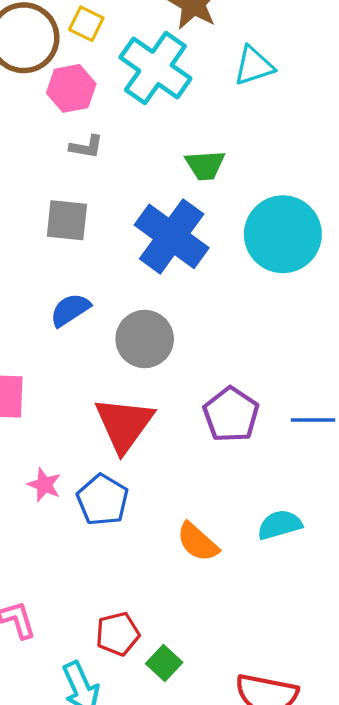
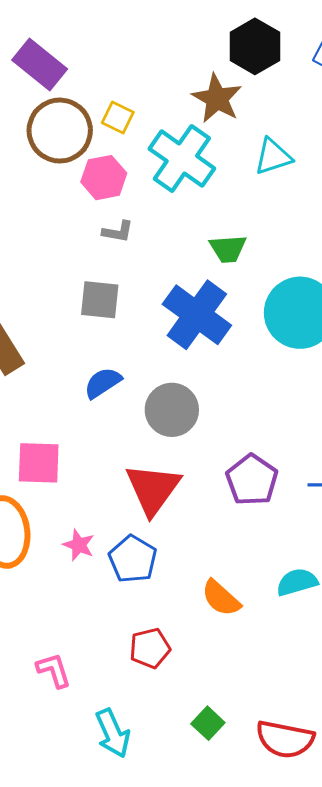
red pentagon: (118, 634) -> (150, 648), moved
green square: (164, 663) -> (208, 723), moved

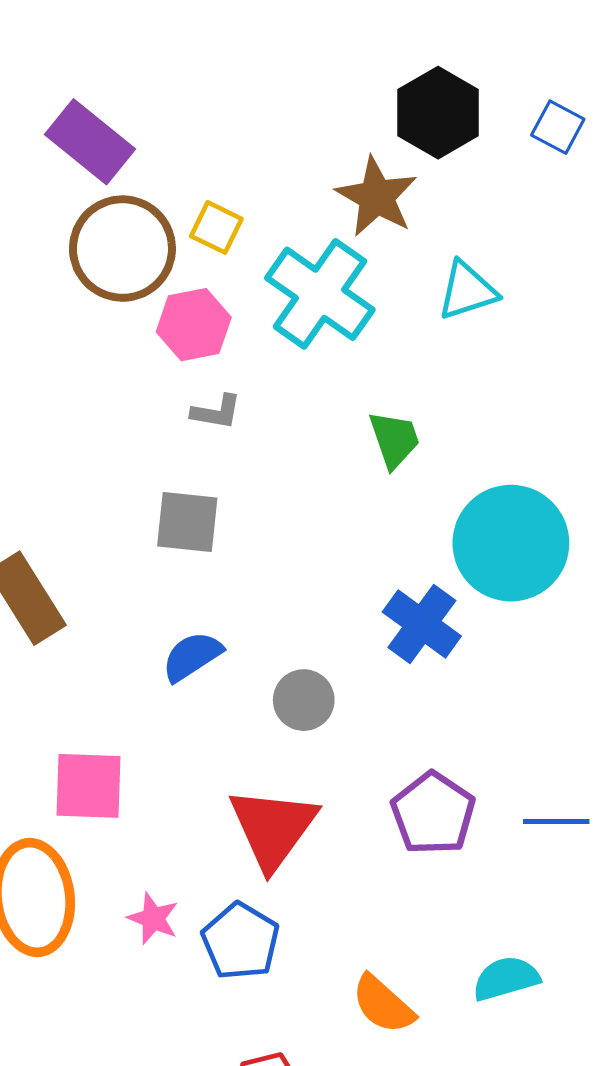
green trapezoid: (228, 249) -> (394, 440), turned -105
blue cross: (197, 315) -> (422, 624), moved, size x0.7
gray circle: (172, 410) -> (304, 700), size x0.7

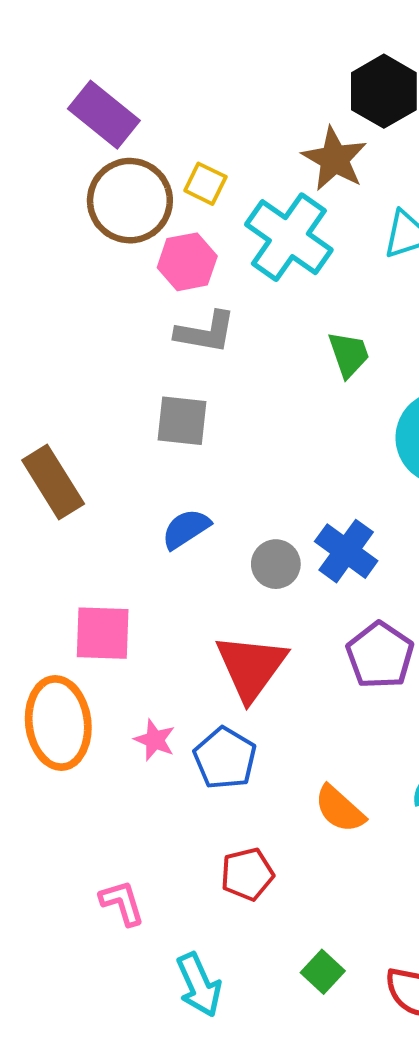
gray L-shape: (216, 412) -> (205, 332), size x1.5
blue cross: (422, 624) -> (346, 551), moved

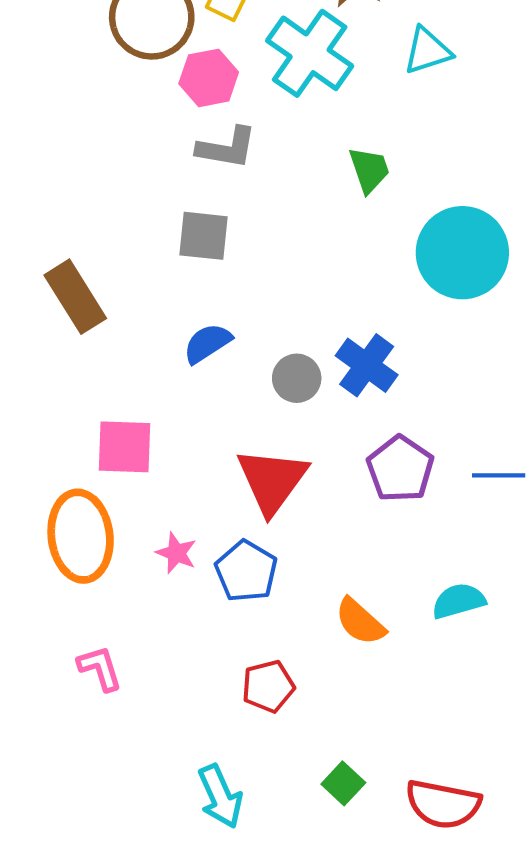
pink L-shape: (122, 903) -> (100, 668), moved

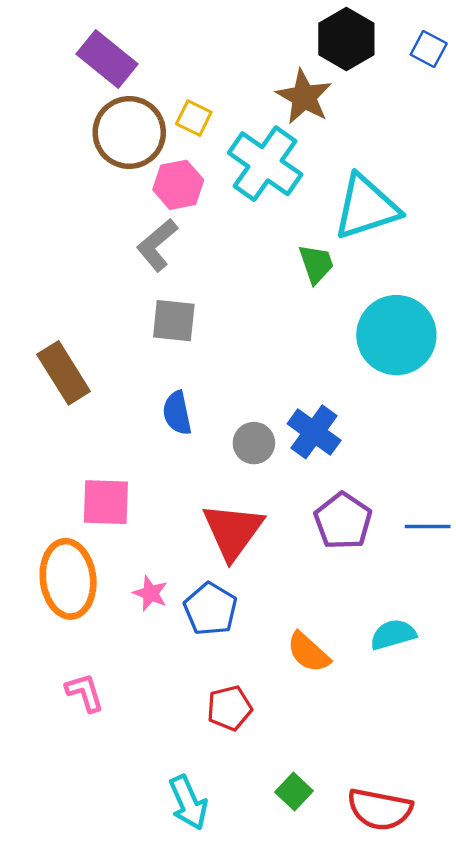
cyan triangle: (427, 51) -> (366, 207), moved, size x1.6
gray L-shape: (227, 148) -> (157, 245), moved, turned 130
blue semicircle: (207, 343) -> (177, 413), turned -69

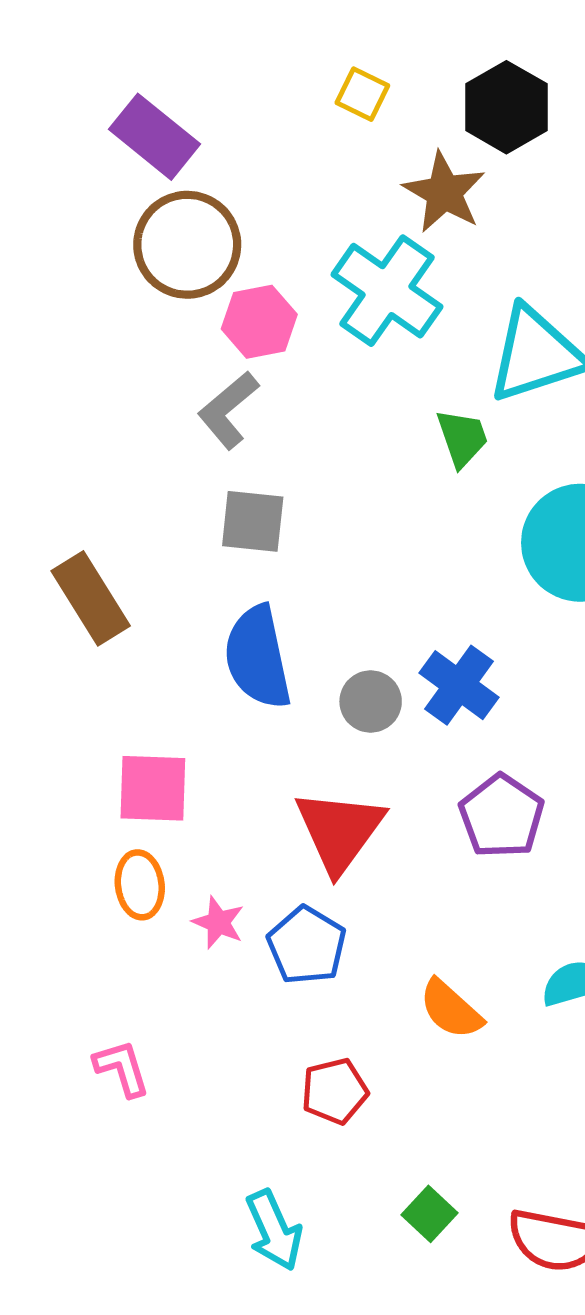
yellow square: (194, 118) -> (362, 94), moved
blue semicircle: (177, 413) -> (258, 657), size x1.6
orange ellipse: (68, 579) -> (140, 885), moved, size x0.6

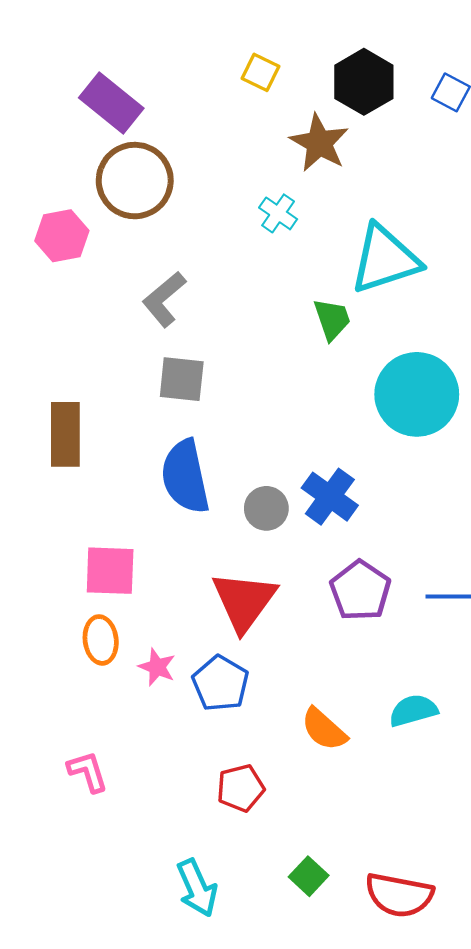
cyan cross: (387, 291) -> (278, 213), size x0.5
pink hexagon: (259, 322) -> (62, 236), moved
brown rectangle: (91, 598) -> (65, 434), turned 32

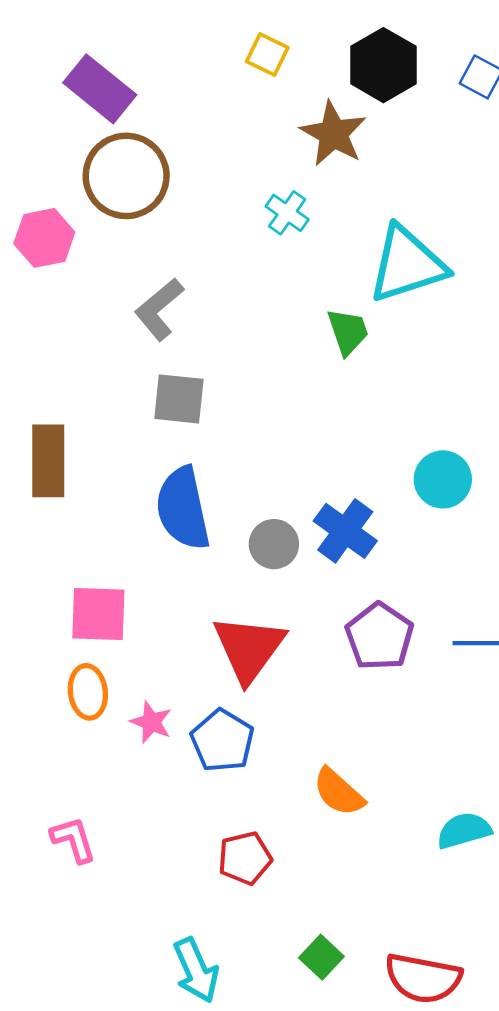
cyan circle: (417, 394) -> (443, 479), moved, size x0.6
cyan semicircle: (413, 710) -> (464, 830), moved

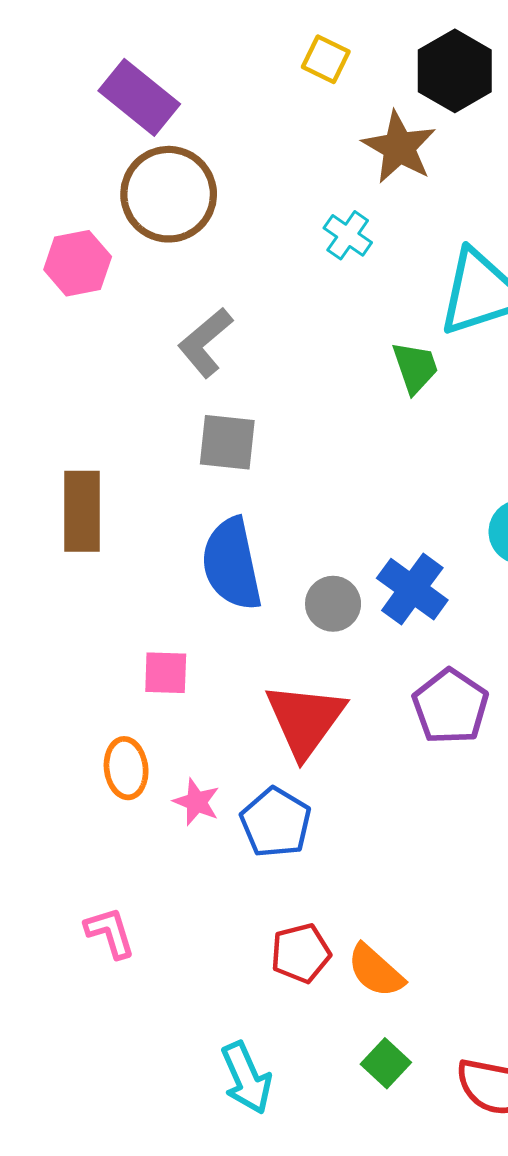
pink square: (98, 614) -> (166, 673), moved, size x0.7
orange semicircle: (339, 792) -> (376, 971), moved

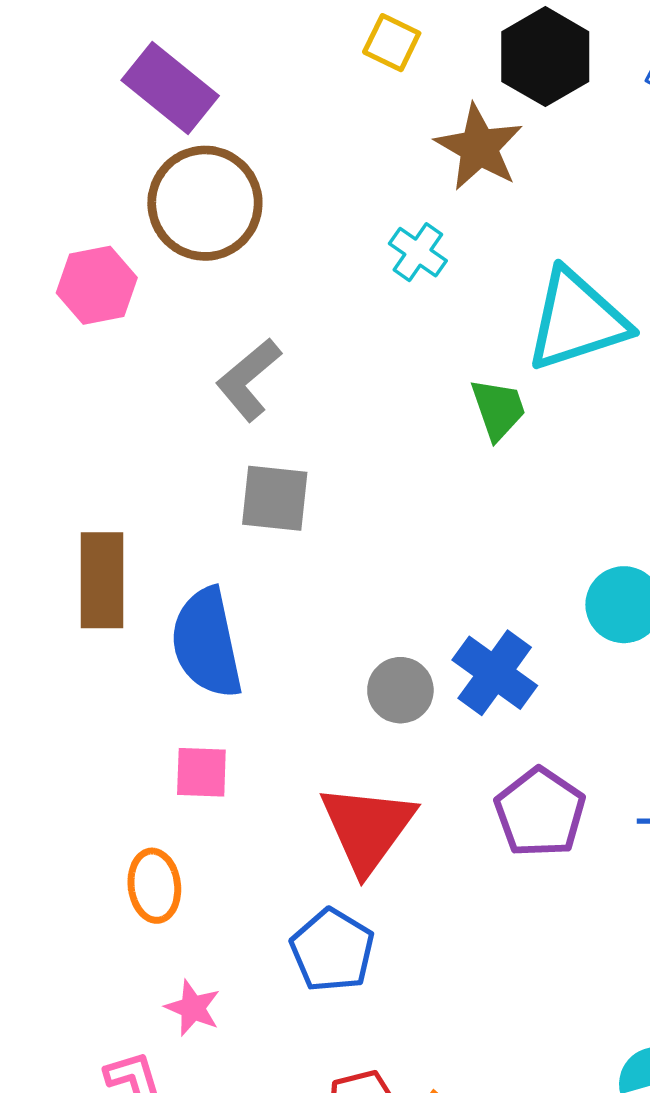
blue semicircle: (232, 564) -> (207, 643), moved
pink star: (197, 802) -> (193, 1008), moved

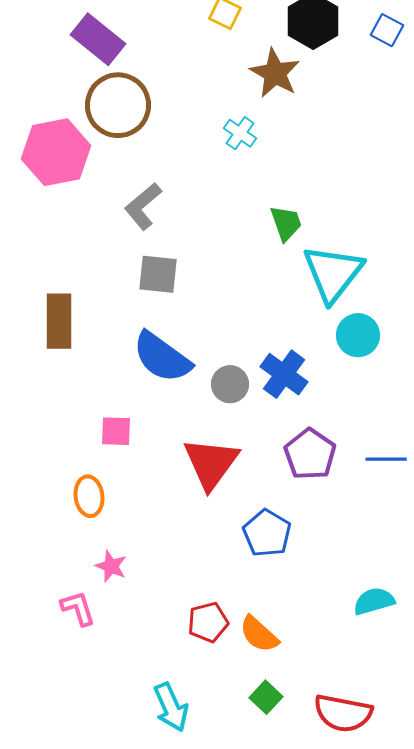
pink hexagon: (97, 285) -> (56, 152), size x1.5
cyan triangle: (577, 320) -> (333, 273), moved, turned -34
blue semicircle: (207, 643) -> (162, 357), moved, turned -42
blue pentagon: (332, 950) -> (267, 533), moved

